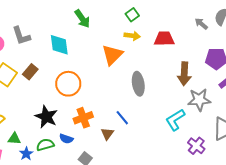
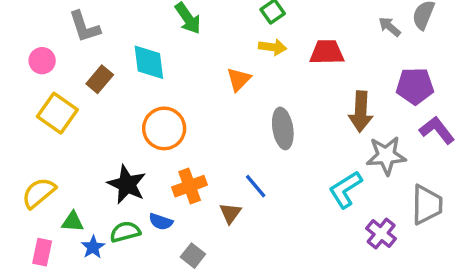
gray L-shape: (21, 36) -> (84, 27), moved
orange triangle: (112, 55) -> (239, 79), size x0.7
brown rectangle: (30, 72) -> (100, 79), moved

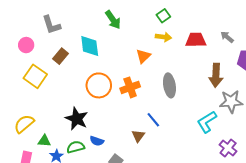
gray arrow: (390, 27) -> (227, 37), moved
orange cross: (190, 186) -> (130, 87), moved

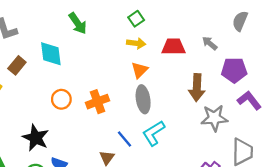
orange triangle: (143, 56) -> (140, 70), moved
orange circle: (99, 85) -> (61, 99), size x0.7
cyan L-shape: (207, 122) -> (154, 133), moved

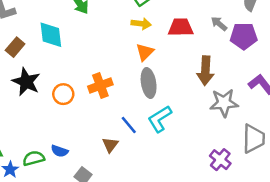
purple pentagon: (234, 70) -> (244, 36), moved
orange circle: (61, 99) -> (63, 94), moved
black star: (36, 138) -> (26, 82), moved

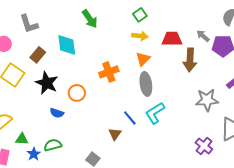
brown arrow: (205, 71) -> (190, 60), moved
orange cross: (100, 85) -> (109, 72), moved
blue semicircle: (60, 151) -> (57, 113), moved

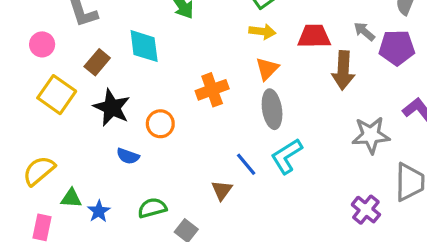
green semicircle: (53, 145) -> (152, 208), moved
blue star: (34, 154) -> (99, 211), moved

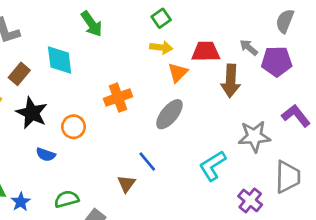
orange triangle: (267, 69) -> (178, 73), moved
gray ellipse: (272, 109) -> (169, 114), turned 48
cyan L-shape: (287, 156) -> (213, 166), moved

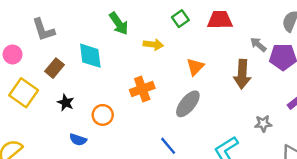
yellow arrow: (161, 47) -> (153, 45), moved
red trapezoid: (206, 52) -> (220, 20), moved
black star: (32, 113) -> (66, 103), size x0.6
gray star: (254, 136) -> (263, 124), size x0.6

